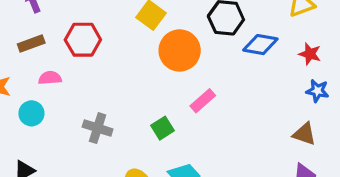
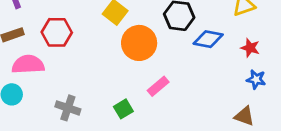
pink semicircle: (50, 78) -> (28, 64), size x1.6

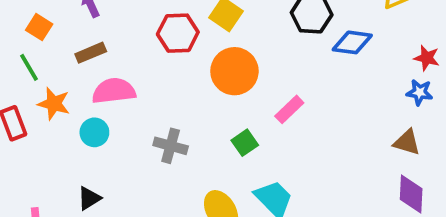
red hexagon: (57, 32) -> (178, 33), moved
orange circle: (139, 43) -> (234, 71), moved
red star: (250, 48) -> (427, 58), moved

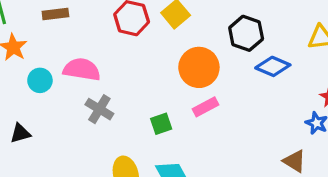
orange circle: (234, 71) -> (199, 67), moved
pink semicircle: (114, 91) -> (82, 69), moved

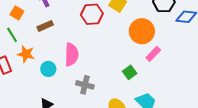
pink semicircle: (82, 69) -> (71, 55), turned 100
gray cross: (99, 109) -> (85, 85), moved

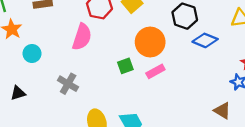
pink semicircle: (71, 55) -> (82, 37), moved
green square: (130, 72) -> (125, 66), moved

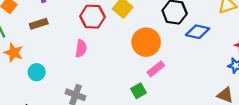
pink semicircle: (82, 37) -> (81, 48), size x0.7
green square: (125, 66) -> (138, 91), moved

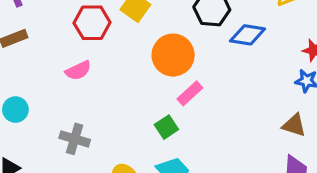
pink semicircle: (81, 48) -> (78, 71), turned 60

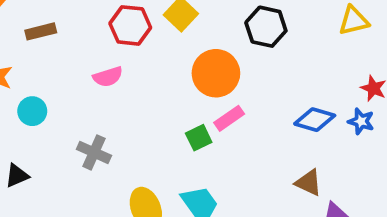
blue diamond: (248, 35) -> (315, 120), moved
brown triangle: (294, 125) -> (309, 183), moved
green square: (166, 127) -> (199, 138), moved

